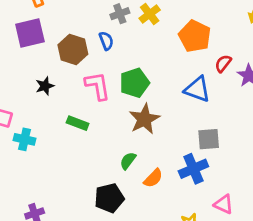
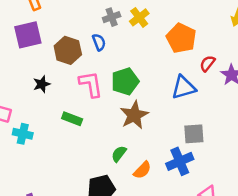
blue triangle: (197, 89) -> (184, 87), turned -36

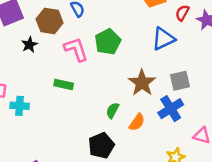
black star: (42, 84) -> (29, 45), moved
brown star: (134, 115) -> (142, 83), moved

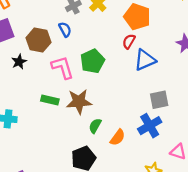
red semicircle: (182, 13) -> (129, 41), moved
brown star: (142, 83) -> (79, 102), moved, turned 30

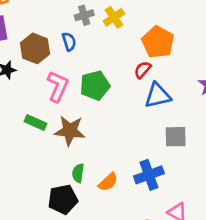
pink L-shape: (63, 67) -> (58, 86), turned 30
gray square: (159, 100) -> (176, 137), moved
green semicircle: (95, 126) -> (78, 173), moved, turned -32

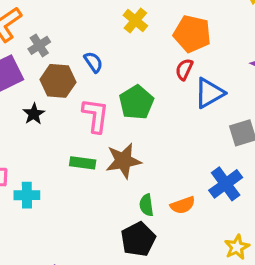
gray cross: (84, 15) -> (39, 45), moved
orange semicircle: (108, 182) -> (183, 205), turned 40

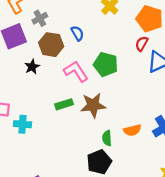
green pentagon: (136, 102) -> (106, 64), turned -30
pink L-shape: (96, 115) -> (76, 71), turned -45
green rectangle: (83, 163) -> (64, 104), turned -30
orange semicircle: (183, 205) -> (132, 130), moved

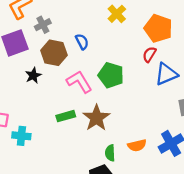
brown star: (93, 105) -> (96, 118), turned -30

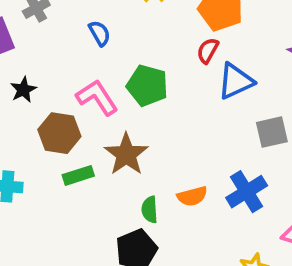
brown hexagon: (54, 53) -> (59, 133), moved
green rectangle: (66, 116) -> (78, 175), moved

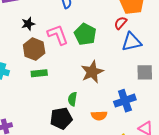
black star: (23, 90) -> (28, 24), moved
brown star: (126, 154) -> (92, 72), moved
orange semicircle: (192, 196) -> (99, 116), moved

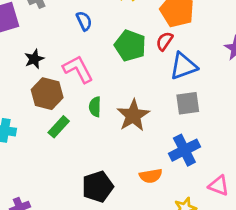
green pentagon: (85, 34) -> (130, 46), moved
gray square: (145, 72) -> (188, 103), moved
green rectangle: (39, 73) -> (59, 127), turned -35
green semicircle: (72, 99) -> (95, 107), moved

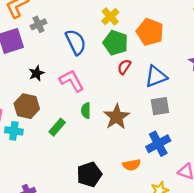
blue semicircle: (84, 21) -> (76, 42), size x1.6
red semicircle: (164, 41) -> (124, 67), moved
green pentagon: (130, 46) -> (116, 43), moved
brown hexagon: (47, 94) -> (27, 106), moved

